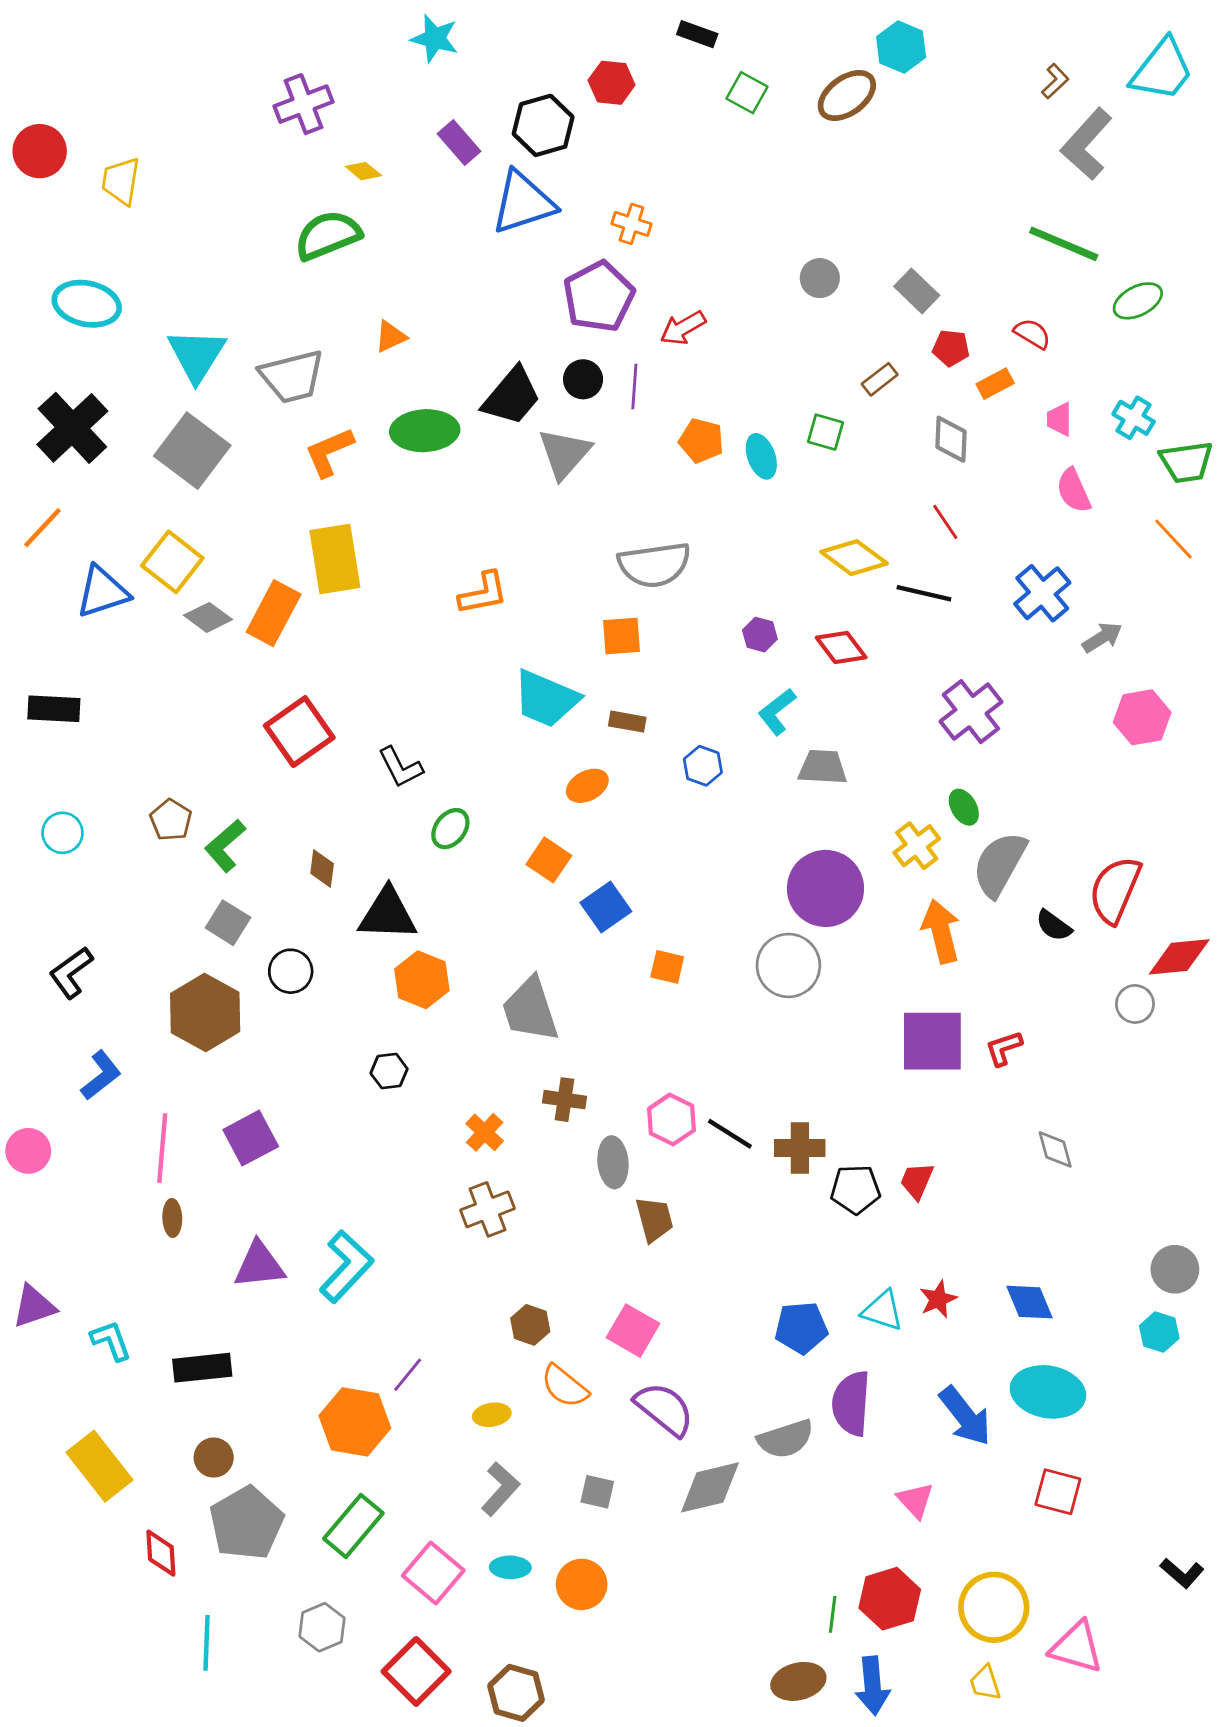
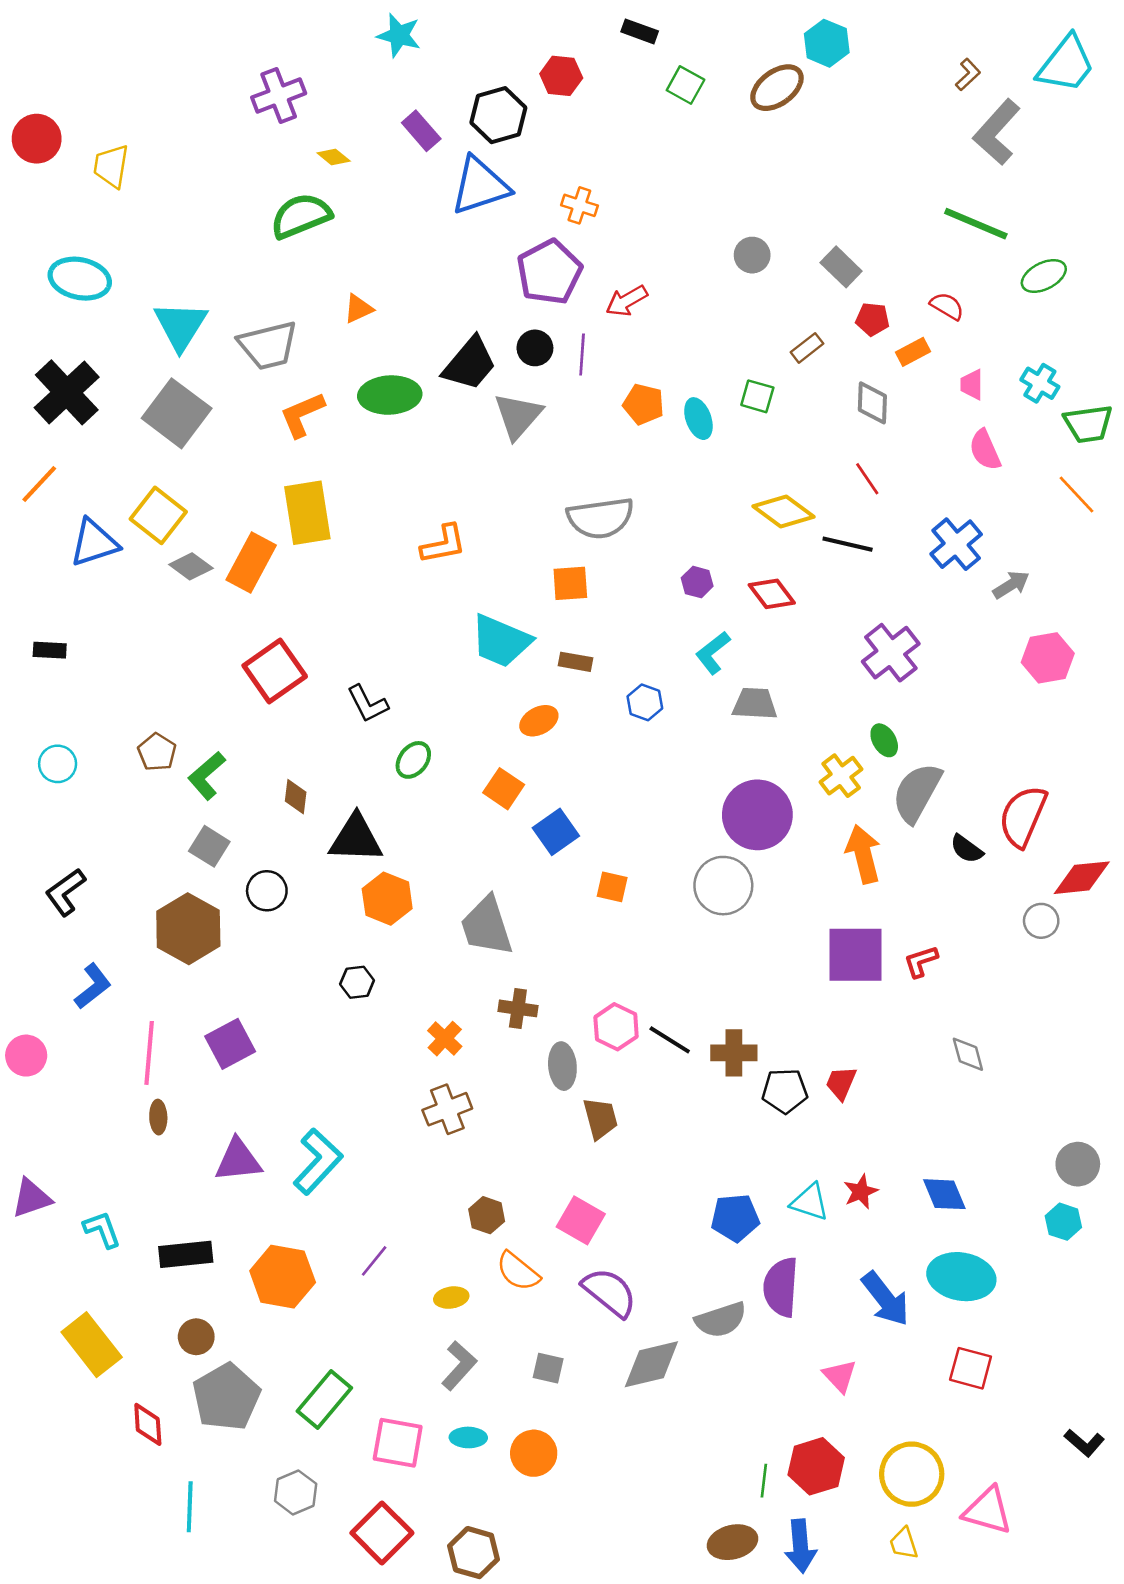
black rectangle: (54, 709) -> (50, 650), size x0.7
orange hexagon: (355, 1422) -> (283, 1277), moved
pink square: (433, 1573) -> (398, 1443), turned -30

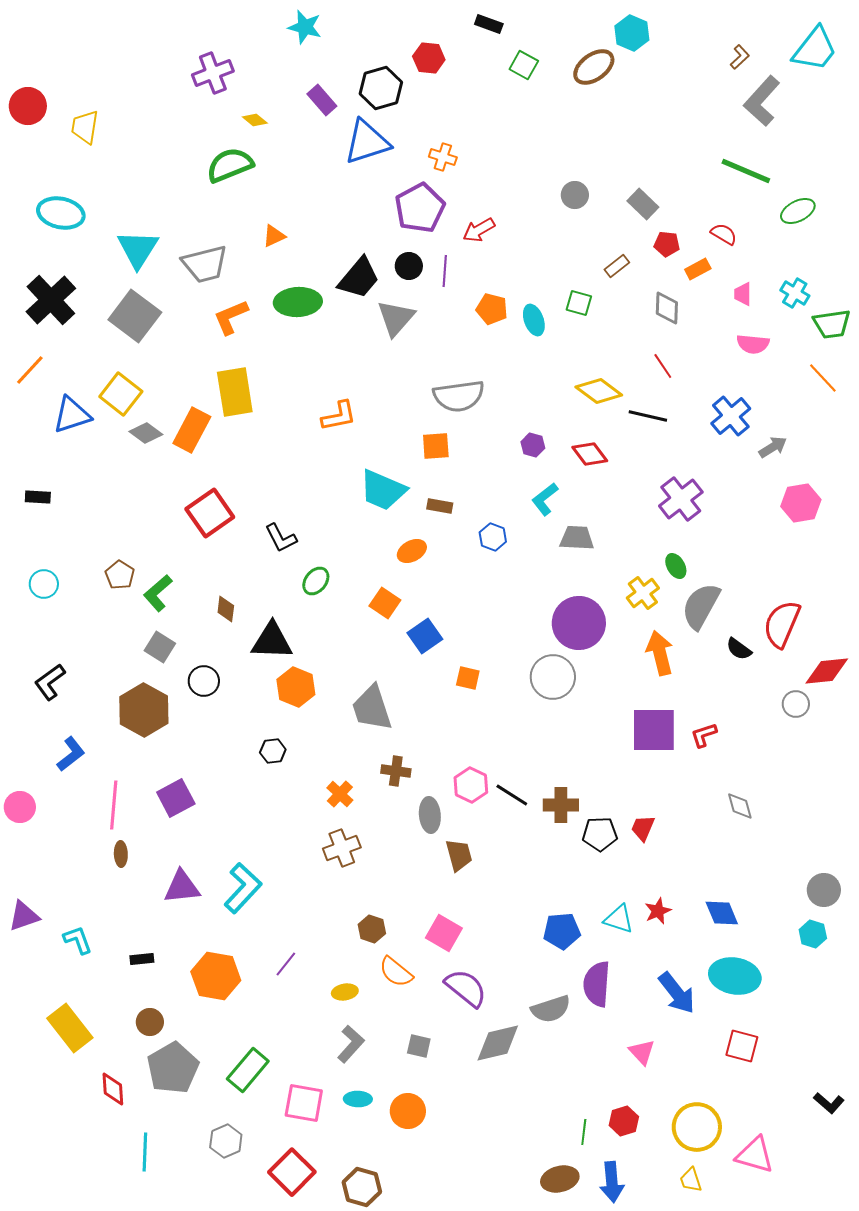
pink semicircle: (985, 450) -> (753, 344), turned -60
black rectangle: (186, 1254) -> (142, 959), size x0.6
red hexagon: (816, 1466) -> (624, 1121), size x0.7

